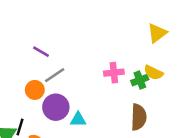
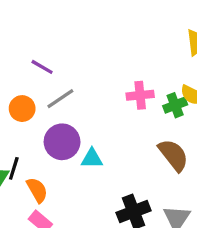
orange circle: (35, 90) -> (22, 109), moved
brown semicircle: (139, 117) -> (173, 155), turned -40

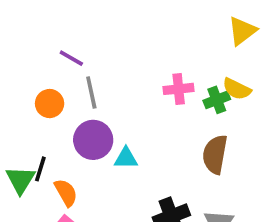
gray line: (60, 99) -> (91, 93), turned -68
brown semicircle: (173, 155) -> (215, 154), turned -132

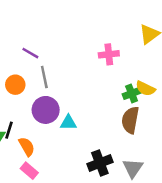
pink cross: (179, 89) -> (109, 54), moved
yellow semicircle: (237, 89) -> (145, 88), moved
green cross: (217, 100) -> (132, 94), moved

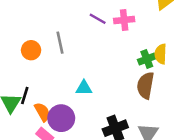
purple line: (30, 53) -> (98, 19), moved
yellow semicircle: (145, 88) -> (161, 54), turned 66
purple circle: (46, 110) -> (61, 118), moved

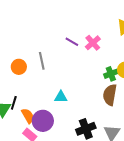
pink cross: (124, 20) -> (93, 43), turned -35

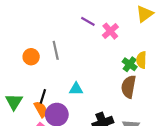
purple line: (72, 42) -> (88, 21), moved
green cross: (111, 74) -> (130, 64), turned -32
black line: (14, 103) -> (43, 96), moved

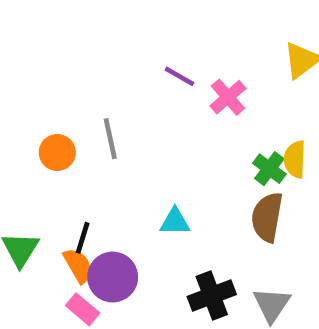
cyan triangle: (76, 89) -> (175, 222), moved

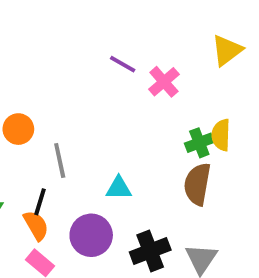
gray line: (110, 139) -> (60, 161), moved
green cross: (269, 169) -> (199, 143), turned 32
purple circle: (113, 277) -> (91, 235), moved

